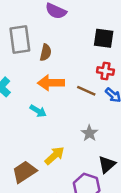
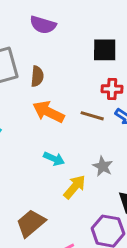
orange arrow: (51, 83) -> (48, 112), turned 35
cyan arrow: (38, 111) -> (54, 159), moved
yellow arrow: (55, 156) -> (75, 187), moved

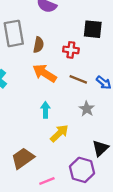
red cross: (112, 89) -> (71, 50), moved
cyan arrow: (54, 159) -> (45, 110), turned -119
gray star: (103, 166) -> (87, 109), moved

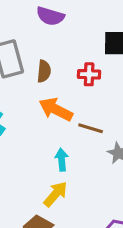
brown line: (78, 79) -> (91, 128), moved
yellow arrow: (59, 133) -> (55, 194), moved

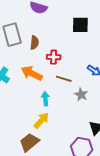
red cross: (89, 74) -> (54, 57), moved
orange arrow: (56, 109) -> (32, 73), moved

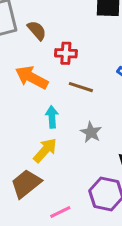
brown semicircle: (34, 43) -> (37, 30), turned -48
gray star: (81, 95) -> (91, 132), moved

